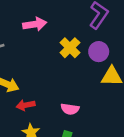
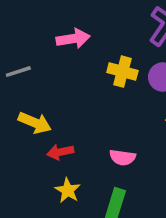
yellow cross: (70, 48) -> (122, 72), turned -30

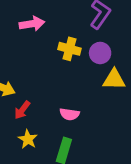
red arrow: (60, 152) -> (22, 110), turned -42

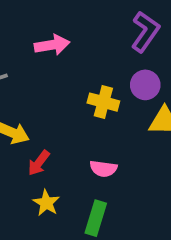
yellow cross: (70, 49) -> (103, 102), moved

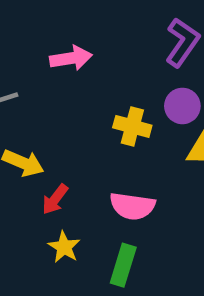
pink semicircle: (103, 169) -> (132, 206), size x1.4

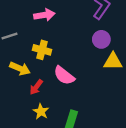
yellow cross: (132, 126) -> (42, 50), moved
pink semicircle: (132, 206) -> (64, 75), moved, turned 30

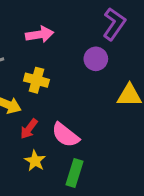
purple circle: (101, 39) -> (96, 59), moved
pink semicircle: (64, 75) -> (65, 135), moved

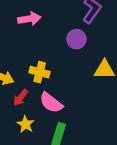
yellow cross: (36, 80) -> (40, 72), moved

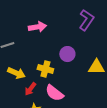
purple circle: (76, 39) -> (67, 54), moved

